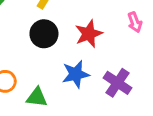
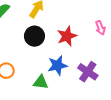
green triangle: (37, 97) -> (41, 82), moved

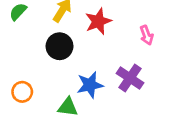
red star: (67, 36) -> (98, 21), moved
purple cross: (88, 72) -> (130, 78), moved

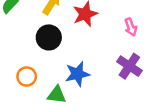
purple cross: (130, 78) -> (129, 66), moved
orange circle: (22, 92) -> (27, 77), moved

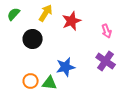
black circle: (49, 37) -> (33, 39), moved
orange circle: (27, 77) -> (31, 81), moved

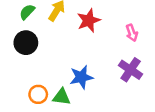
green semicircle: (14, 14) -> (27, 12), moved
black circle: (33, 39) -> (26, 43), moved

